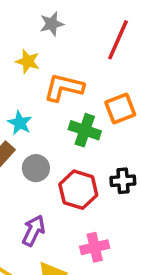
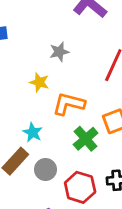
green cross: (85, 130) -> (86, 139), turned 30

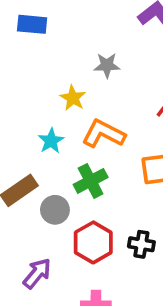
cyan star: (33, 132) -> (51, 141), moved
green cross: (86, 139) -> (91, 181), moved

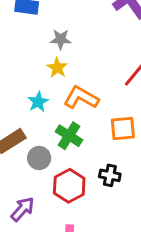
gray star: (107, 65) -> (61, 39), moved
green cross: (91, 181) -> (69, 136), turned -32
black cross: (141, 244) -> (110, 175), moved

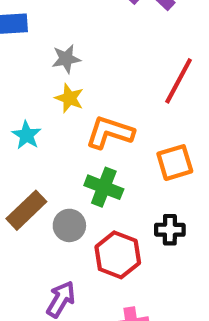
cyan star: (38, 102) -> (26, 135), moved

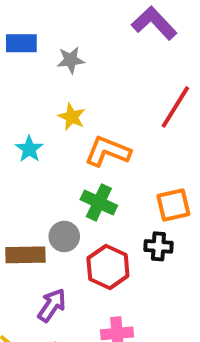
gray star: (66, 59) -> (71, 60), moved
orange square: (175, 163) -> (173, 205), moved
brown rectangle: (26, 210) -> (25, 255), moved, turned 39

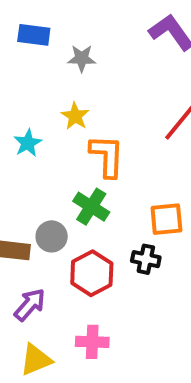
orange L-shape: (108, 151) -> (107, 156), turned 63

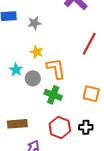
orange square: (166, 219) -> (91, 94), turned 30
gray circle: (52, 236) -> (33, 78), moved
black cross: (146, 259) -> (86, 127), moved

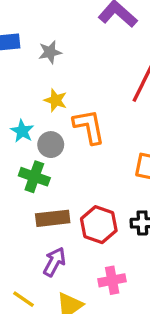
green cross: (53, 95) -> (34, 177), moved
brown rectangle: (17, 124) -> (53, 218), moved

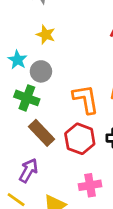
orange L-shape: (89, 127) -> (86, 99), moved
brown rectangle: (53, 218) -> (41, 133), turned 52
purple arrow: (54, 262) -> (28, 170), moved

